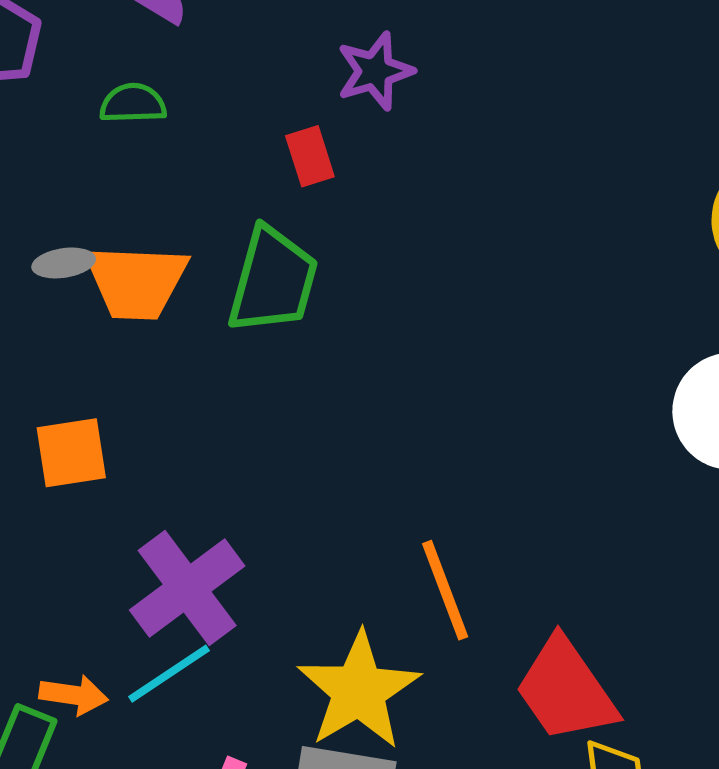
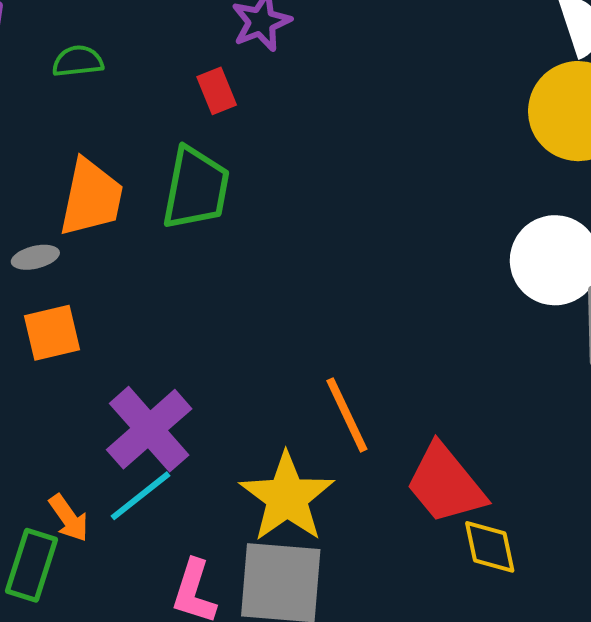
gray ellipse: (64, 263) -> (35, 257), moved
orange trapezoid: (136, 282) -> (91, 198), turned -76
orange arrow: (74, 695) -> (69, 518), turned 51

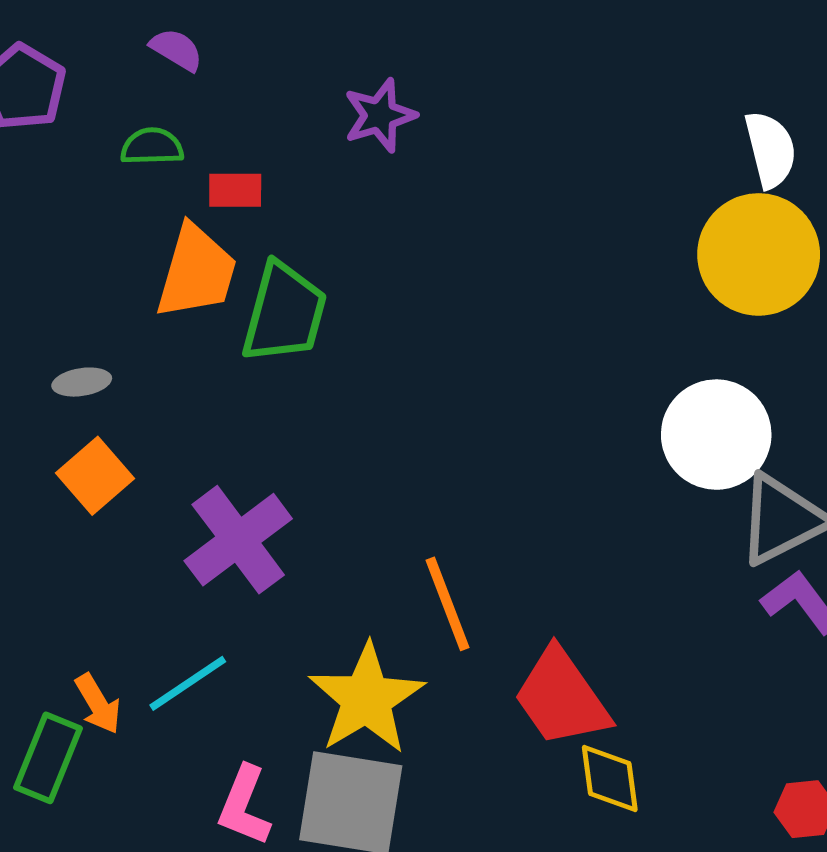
red rectangle: (217, 91) -> (235, 190), moved, turned -72
orange trapezoid: (91, 198) -> (196, 272), moved
orange square: (52, 333) -> (95, 476), turned -32
purple cross: (149, 429) -> (238, 540), moved

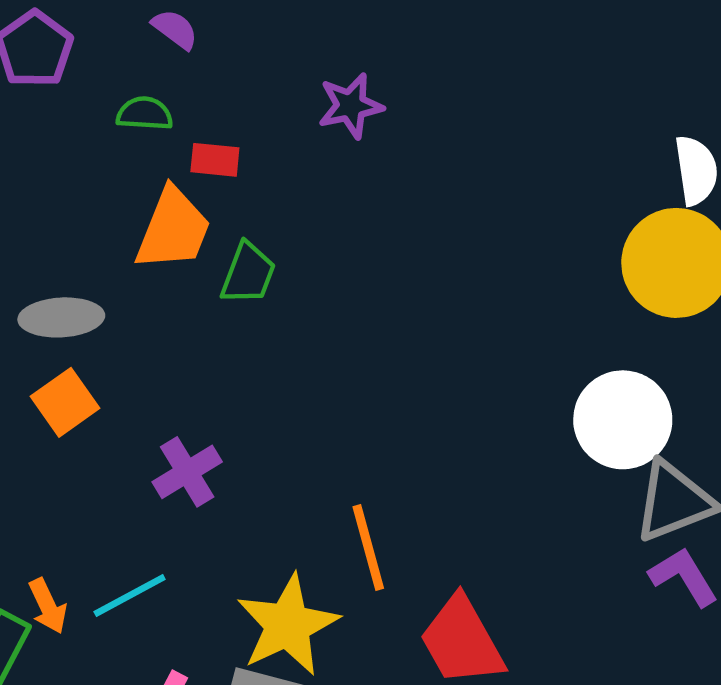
green trapezoid: (284, 313) -> (248, 273), size x0.7
gray ellipse: (82, 382) -> (61, 317), size x1.6
purple cross: (238, 540) -> (187, 472), size x0.7

